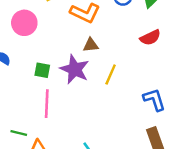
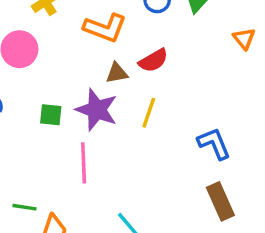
red semicircle: (150, 37) -> (153, 60), moved
pink line: (47, 104) -> (84, 163), moved

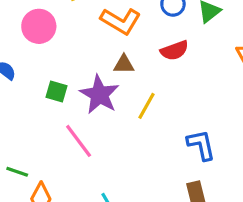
red semicircle: (153, 60) -> (174, 50), moved
pink line: (84, 163) -> (79, 141), turned -45

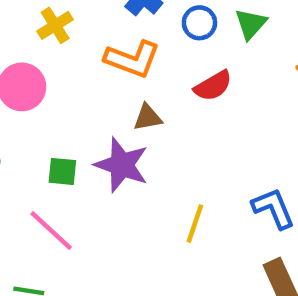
yellow line: (146, 106) -> (195, 224), moved
pink line: (79, 141) -> (51, 231), moved

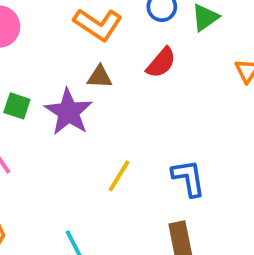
red semicircle: (213, 86) -> (161, 63), turned -32

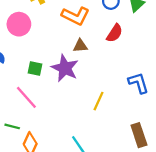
blue L-shape: (188, 178) -> (138, 83), moved

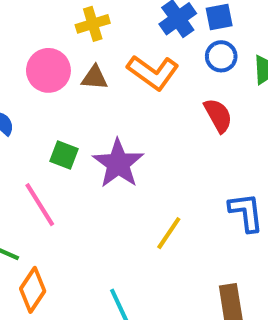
red semicircle: (115, 33) -> (218, 115), turned -72
brown triangle: (80, 46) -> (95, 78), moved

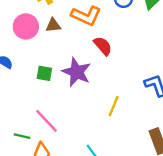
red semicircle: (218, 115) -> (103, 46), moved
pink line: (40, 205) -> (46, 121), moved

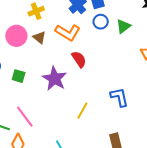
brown triangle: (53, 25) -> (39, 37), turned 40
green square: (44, 73) -> (19, 76), moved

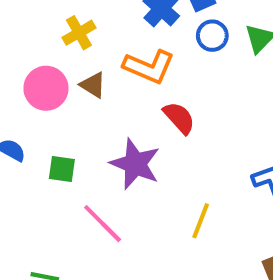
pink line: (25, 117) -> (103, 224), moved

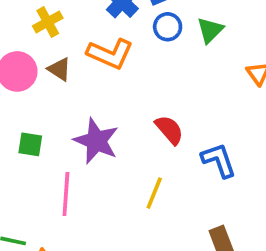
red semicircle: (179, 118) -> (169, 130), moved
pink line: (103, 224) -> (66, 194), turned 48

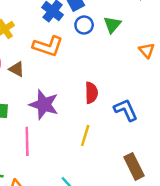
brown triangle: (59, 69) -> (17, 69), moved
red semicircle: (169, 130) -> (91, 93), turned 45

